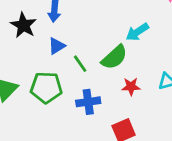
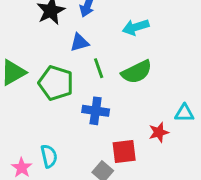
cyan arrow: (137, 32) -> (136, 27), moved
red star: (131, 86) -> (159, 132), moved, turned -30

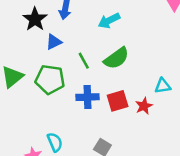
blue triangle: (79, 43) -> (54, 42), moved
red square: (124, 152) -> (118, 101), moved

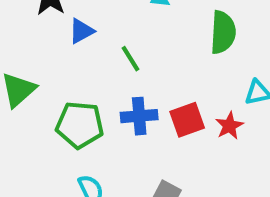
green semicircle: (116, 58) -> (223, 32), moved, turned -48
green pentagon: (50, 79) -> (80, 125), moved

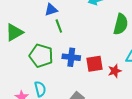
green line: (131, 59) -> (59, 26), moved

